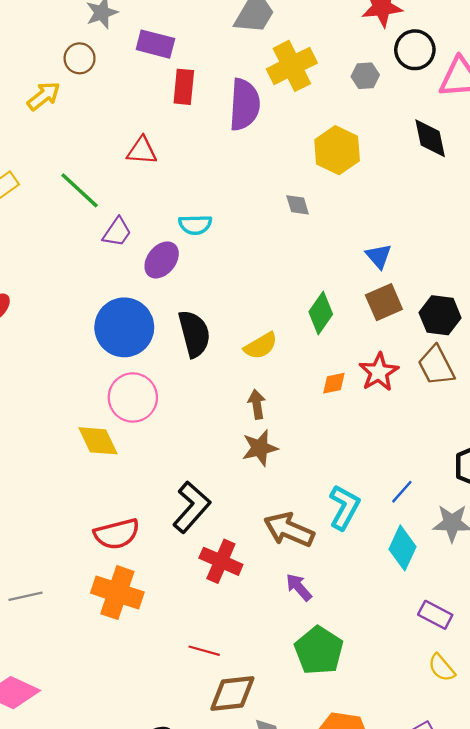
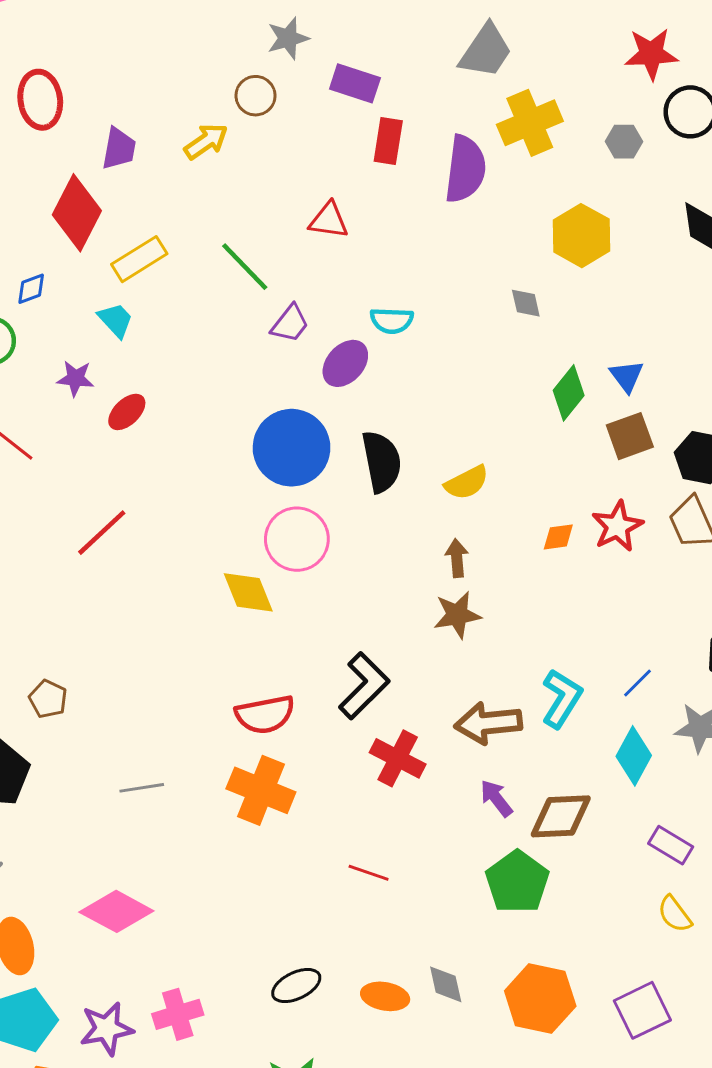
green diamond: (321, 313) -> (569, 393), moved
brown arrow: (289, 530) -> (488, 723), turned -33
brown diamond: (232, 693) -> (561, 816), moved

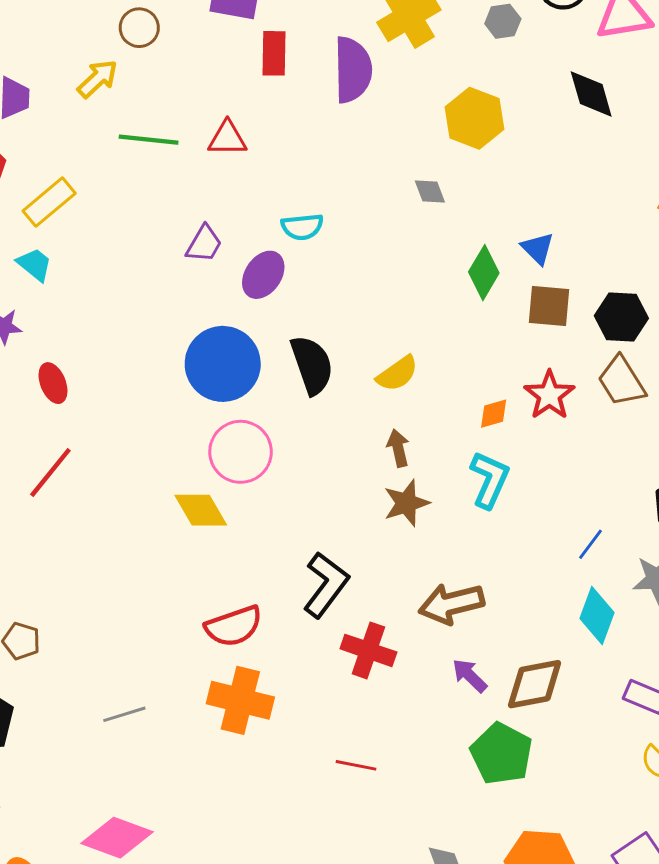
green line: (245, 267) -> (149, 140), moved, turned -32
red ellipse: (127, 412) -> (53, 383), moved, turned -60
brown square: (630, 436) -> (549, 306), turned 33
cyan L-shape: (562, 698) -> (490, 480), moved

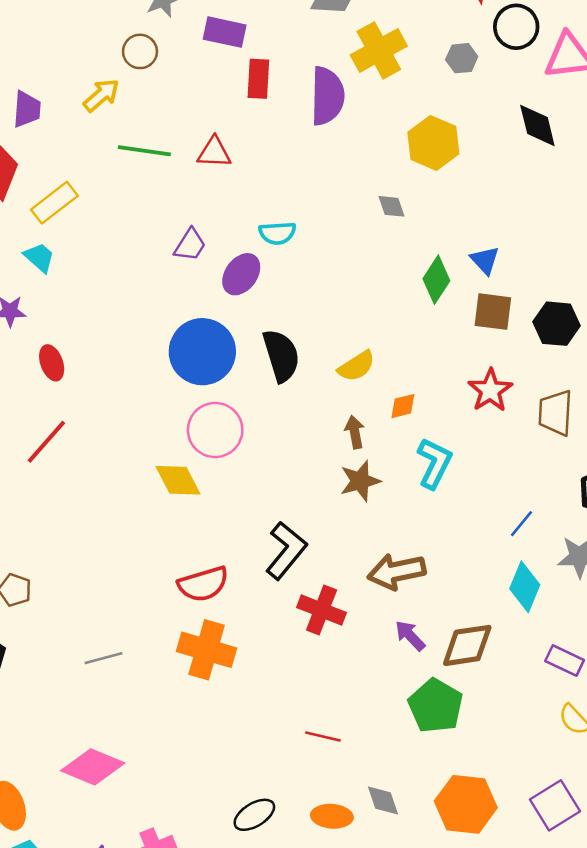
brown trapezoid: (622, 381) -> (555, 413), moved, turned 33
orange diamond: (494, 414) -> (403, 406), moved
red line: (356, 765) -> (323, 736), moved

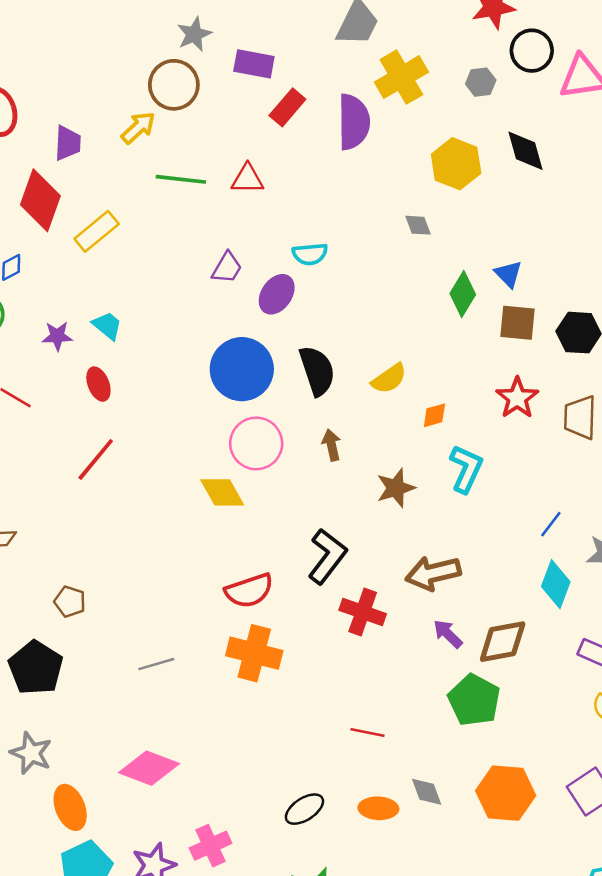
brown circle: (140, 51) -> (174, 85), size x1.5
red rectangle: (258, 79) -> (287, 107), turned 39
black diamond: (537, 125) -> (526, 151), moved
cyan trapezoid: (39, 257) -> (107, 326), moved
brown arrow: (355, 432) -> (331, 445), moved

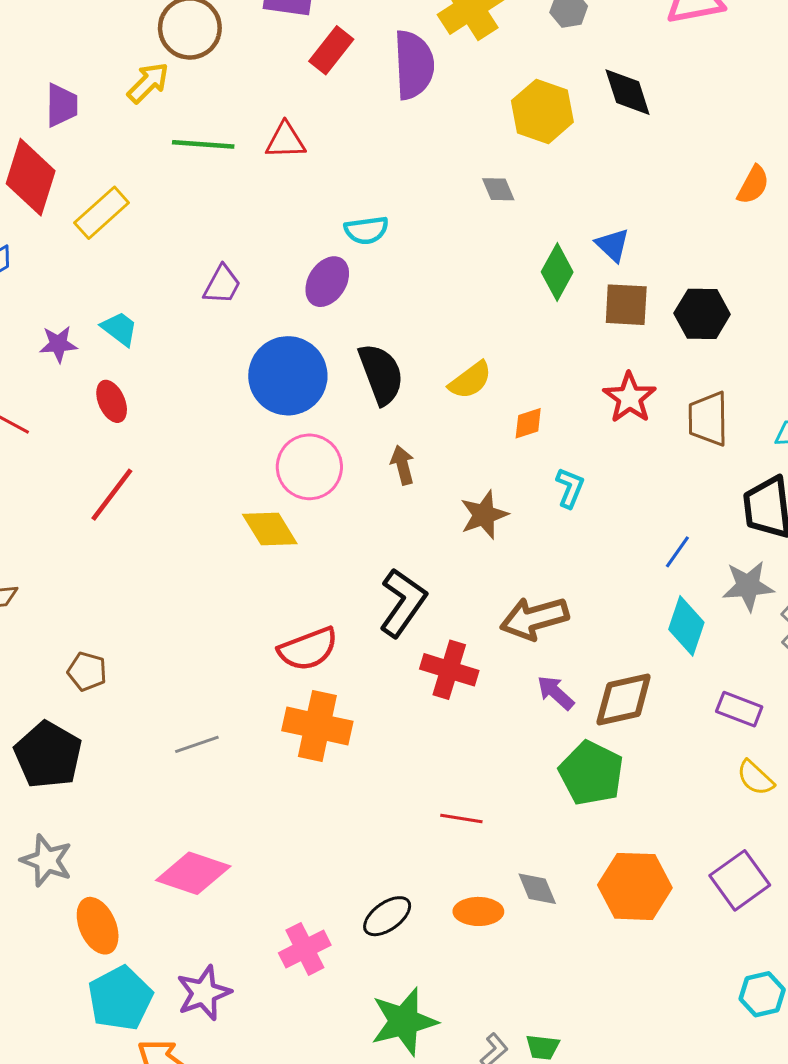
purple trapezoid: (227, 268) -> (222, 285), moved
cyan L-shape: (466, 469) -> (570, 488), size x0.7
pink cross: (211, 846) -> (305, 949), moved

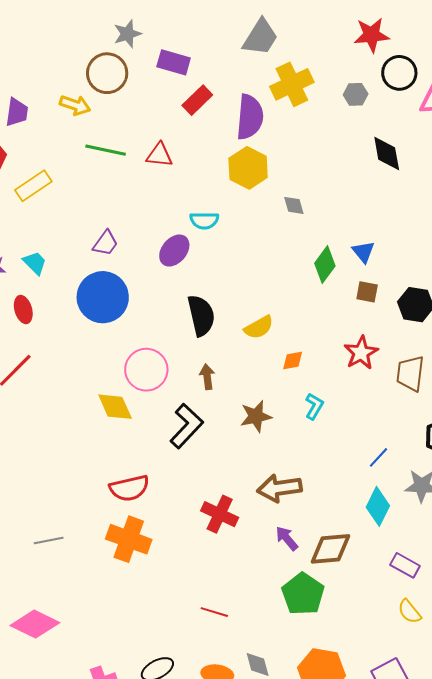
yellow arrow: (148, 83) -> (75, 105), turned 56
yellow hexagon: (542, 111) -> (248, 168), moved
brown square: (626, 305) -> (367, 292), size x0.7
blue circle: (288, 376) -> (103, 297), moved
black L-shape: (403, 603) -> (186, 426), moved

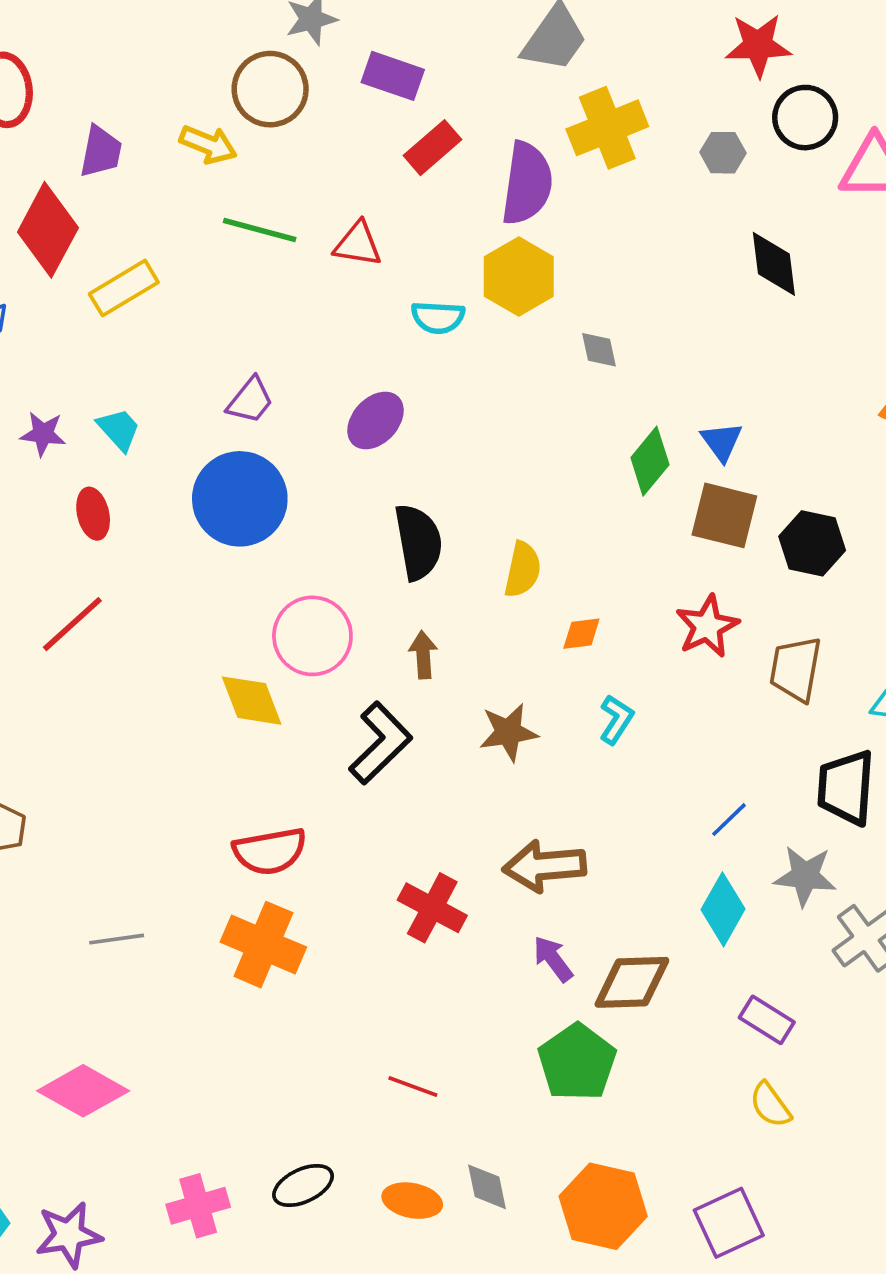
cyan semicircle: (204, 220) -> (438, 317), moved
brown square: (367, 292) -> (724, 515), size x1.6
yellow semicircle: (259, 327) -> (523, 570), turned -52

